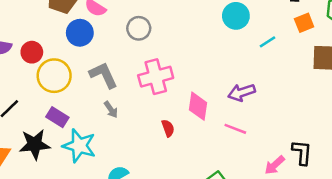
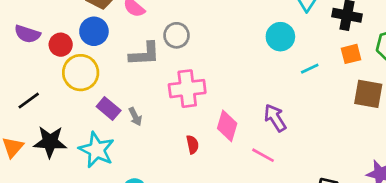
blue circle: (80, 33) -> (94, 31), moved
gray L-shape: (103, 75) -> (145, 54), moved, turned 104
purple arrow: (242, 92) -> (275, 118), turned 68
purple rectangle: (57, 117) -> (109, 109), moved

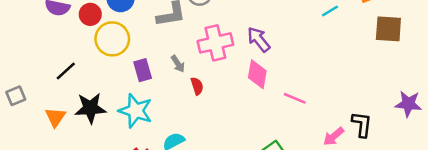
purple rectangle: (109, 109) -> (143, 70), turned 40
gray arrow: (135, 117) -> (178, 64), moved
purple arrow: (275, 118) -> (259, 39), moved
red semicircle: (192, 145) -> (197, 86), moved

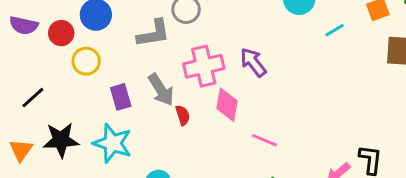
yellow circle: (112, 39) -> (86, 61), size x0.7
gray arrow: (178, 64) -> (161, 90), size x1.6
pink diamond: (257, 74) -> (227, 105), moved
pink line: (295, 98) -> (264, 140), moved

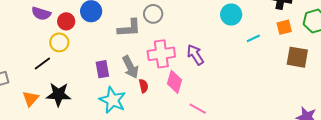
yellow circle: (86, 61) -> (59, 42), moved
cyan star: (112, 143) -> (113, 100), moved

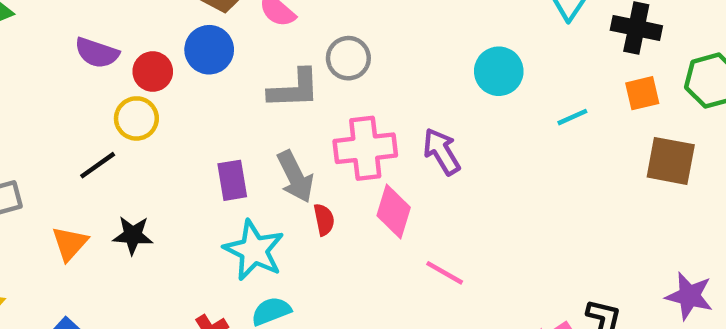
cyan circle: (231, 15) -> (499, 71), moved
black star: (59, 94) -> (133, 235), size x0.7

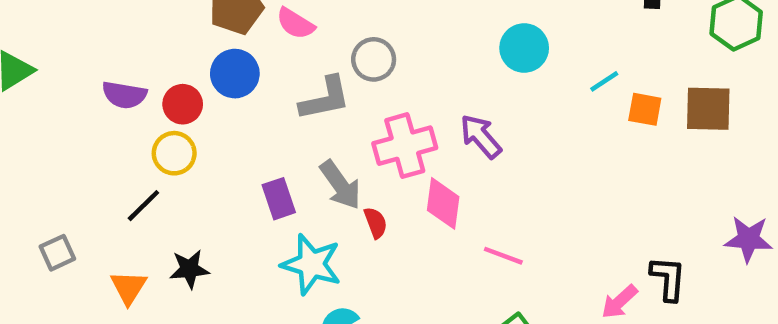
orange square: (642, 93) -> (645, 109), moved, turned 33

